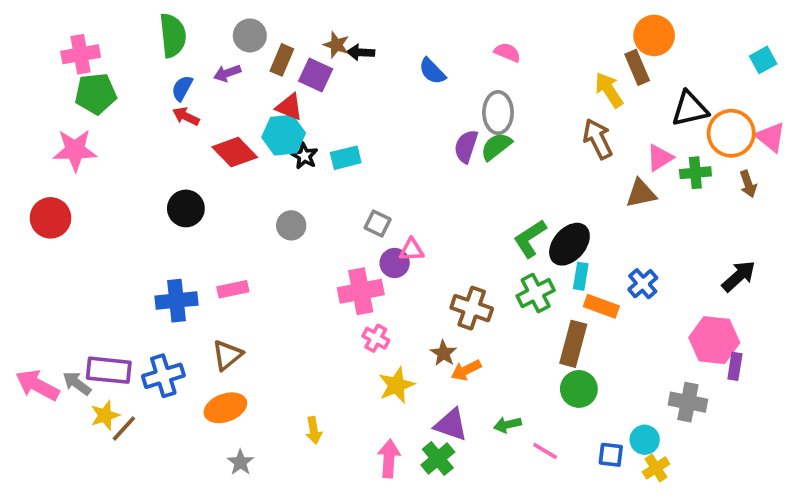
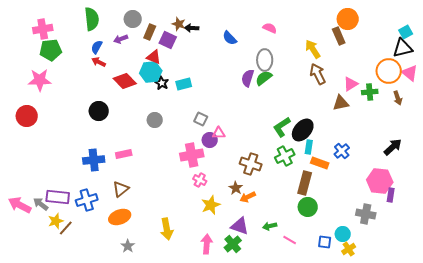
yellow arrow: (609, 90) -> (313, 49), moved
black triangle: (690, 109) -> (403, 48), moved
yellow arrow: (314, 430) -> (167, 229), size x1.5

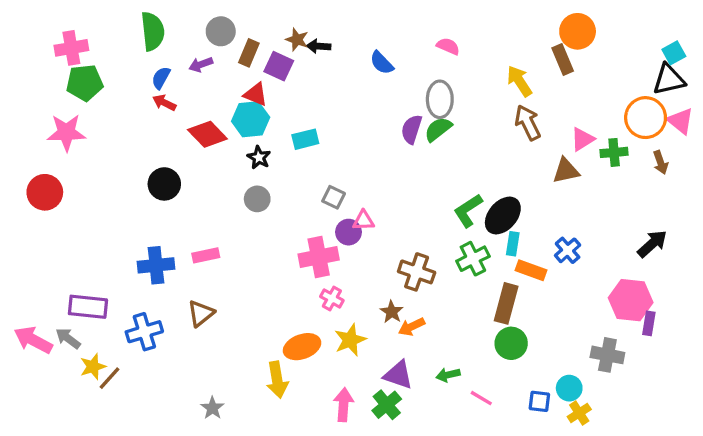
black star: (162, 83) -> (259, 157), moved
purple rectangle: (58, 197) -> (88, 307), moved
orange ellipse: (120, 217) -> (302, 347), moved

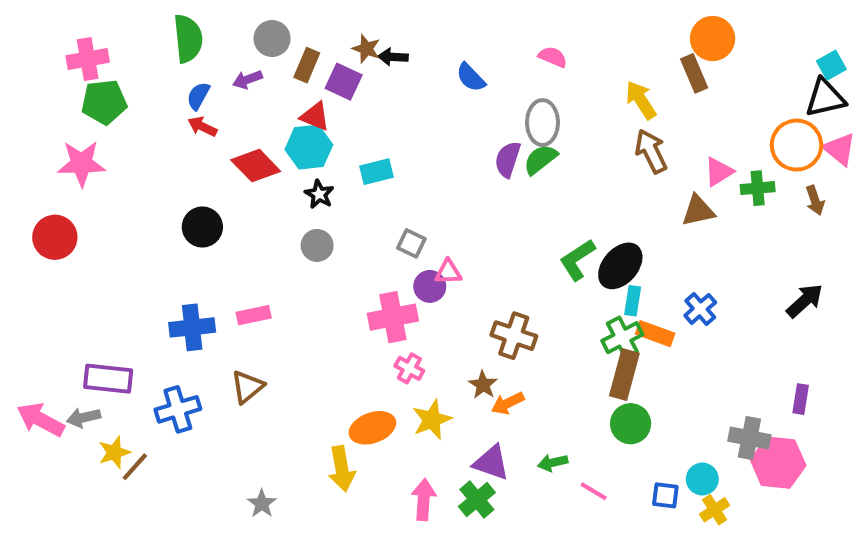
green cross: (473, 259) -> (622, 338), moved
pink hexagon: (631, 300) -> (778, 463), moved
gray arrow: (68, 338) -> (84, 418), turned -50

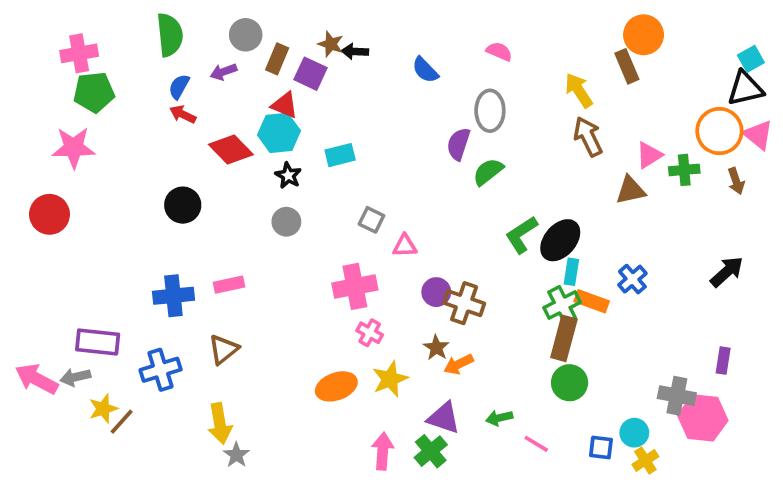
green semicircle: (540, 159) -> (488, 172), moved
purple circle: (430, 286) -> (436, 292), moved
yellow arrow: (342, 469) -> (220, 423), moved

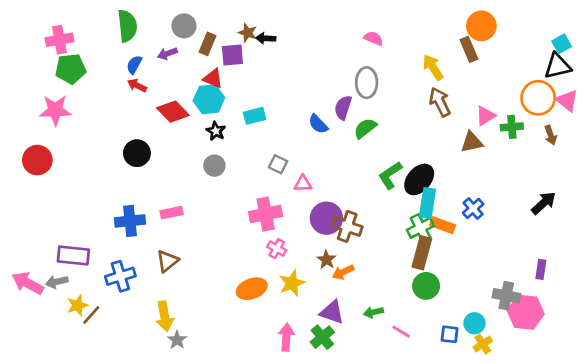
blue semicircle: (425, 70) -> (318, 124), moved
purple square: (310, 74) -> (232, 55), turned -30
cyan rectangle: (571, 272) -> (427, 203), size x1.5
purple circle: (436, 292) -> (326, 218), size x1.5

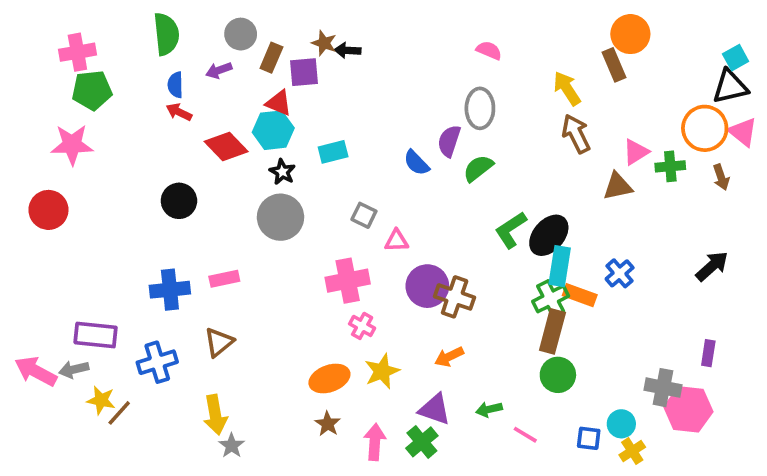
blue semicircle: (134, 65) -> (175, 85), turned -30
gray circle: (214, 166) -> (281, 217), size x1.6
brown star: (326, 260) -> (328, 424), moved
yellow star: (77, 305) -> (101, 400), turned 30

